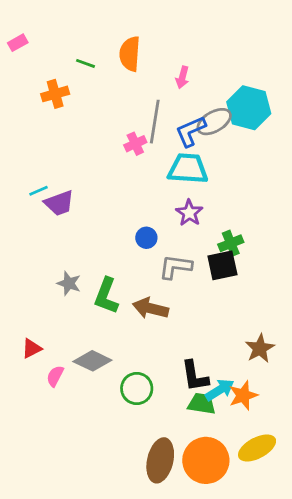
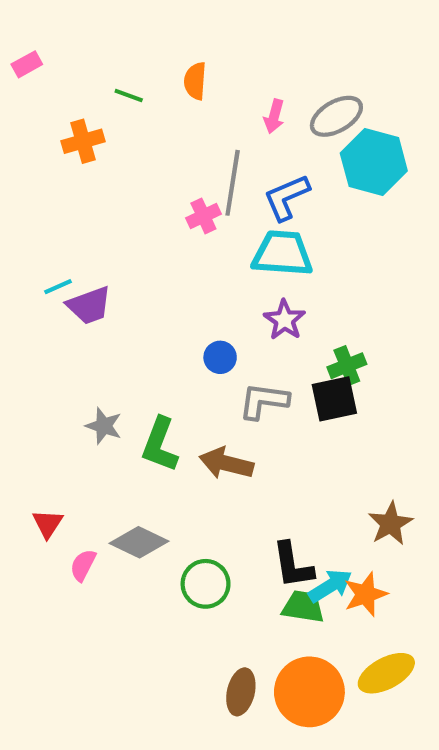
orange semicircle: (130, 54) -> (195, 81), size x0.7
gray ellipse: (214, 122) -> (336, 116), moved
red triangle: (32, 348) -> (48, 524), turned -30
brown ellipse: (160, 460) -> (241, 692), size x0.7

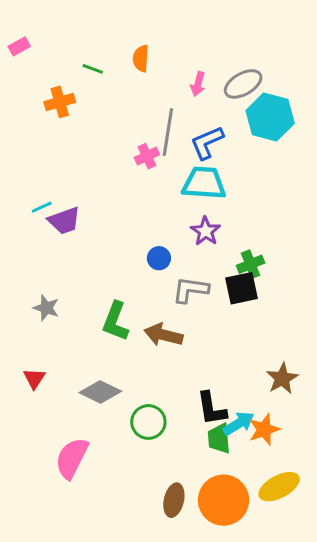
gray star: (104, 426) -> (46, 308), moved
pink semicircle: (83, 565) -> (72, 458), moved, size x1.8
green trapezoid: (303, 607) -> (219, 439), turned -104

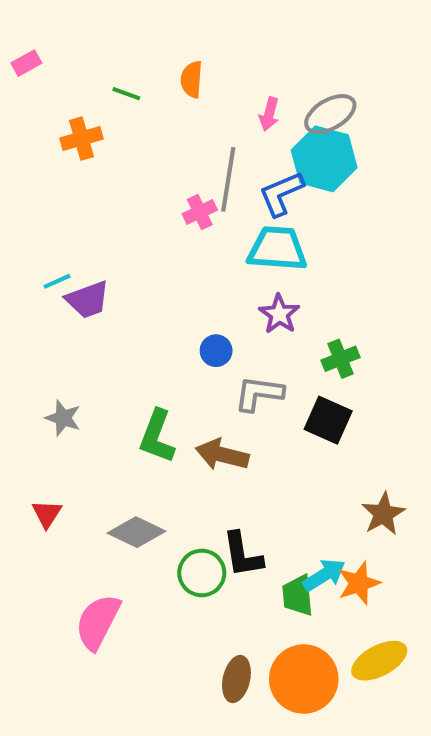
cyan hexagon: (270, 117) -> (324, 159), moved
black square: (242, 288) -> (328, 420), moved, turned 36
black L-shape: (212, 408) -> (243, 555), moved

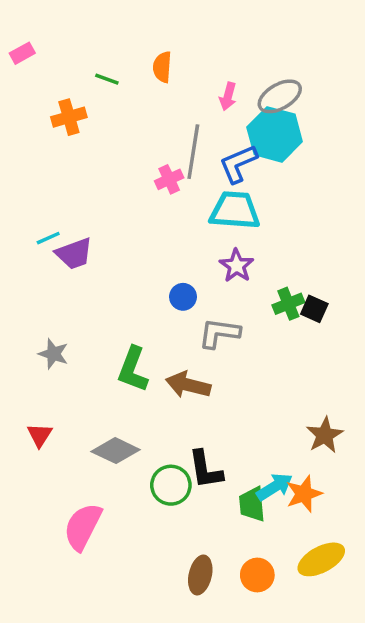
black square: (328, 420) -> (314, 309), moved, size x0.7
orange circle: (304, 679) -> (257, 575), size x0.6

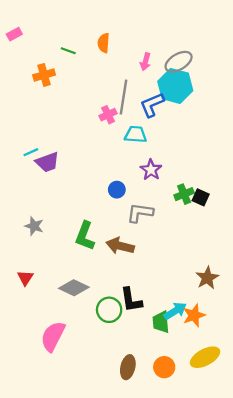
cyan trapezoid: (235, 210) -> (136, 134), moved, size x0.7

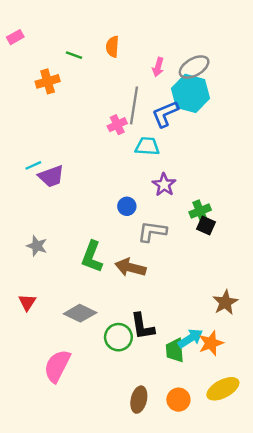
black square: (201, 197) -> (206, 226), moved

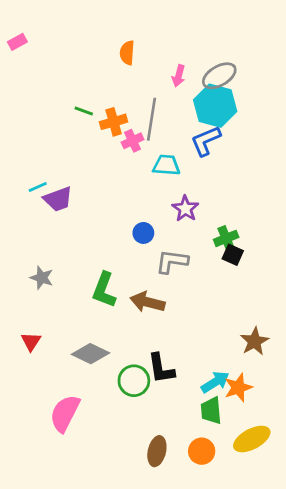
green line: (74, 55) -> (84, 111), moved
orange cross: (48, 81) -> (114, 122), moved
blue L-shape: (165, 114) -> (206, 141), moved
green trapezoid: (175, 350) -> (211, 411), moved

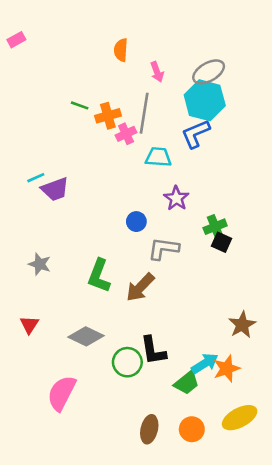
pink arrow: (179, 76) -> (157, 72), moved, turned -36
brown arrow: (147, 302) -> (140, 287), turned -60
green trapezoid: (211, 411) -> (187, 383), moved, turned -124

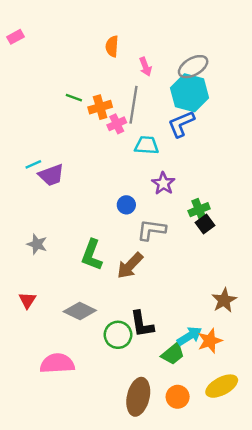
black square: (222, 242) -> (205, 224), turned 30
pink semicircle: (62, 393) -> (57, 363), turned 60
brown ellipse: (149, 429) -> (138, 397), size x1.4

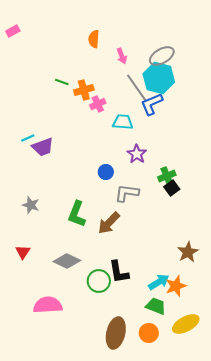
gray line: (133, 105) -> (137, 88), moved, turned -44
green trapezoid: (173, 354) -> (156, 306), moved, turned -120

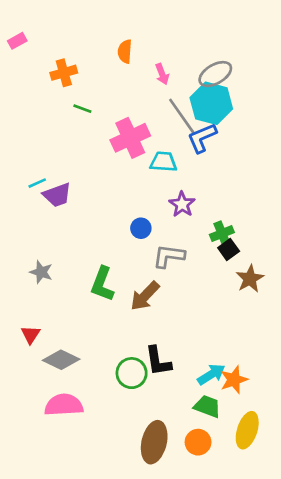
orange cross: (84, 90) -> (64, 73), moved
pink cross: (98, 104) -> (130, 138), size x1.8
brown star: (188, 252) -> (250, 279), moved
gray diamond: (67, 261) -> (61, 360), moved
yellow ellipse: (186, 324) -> (247, 430), turned -44

